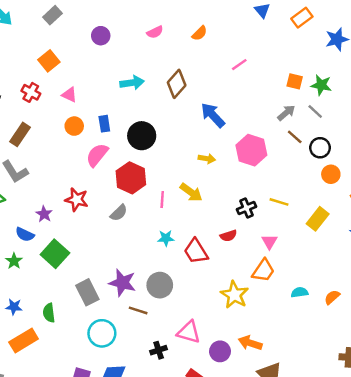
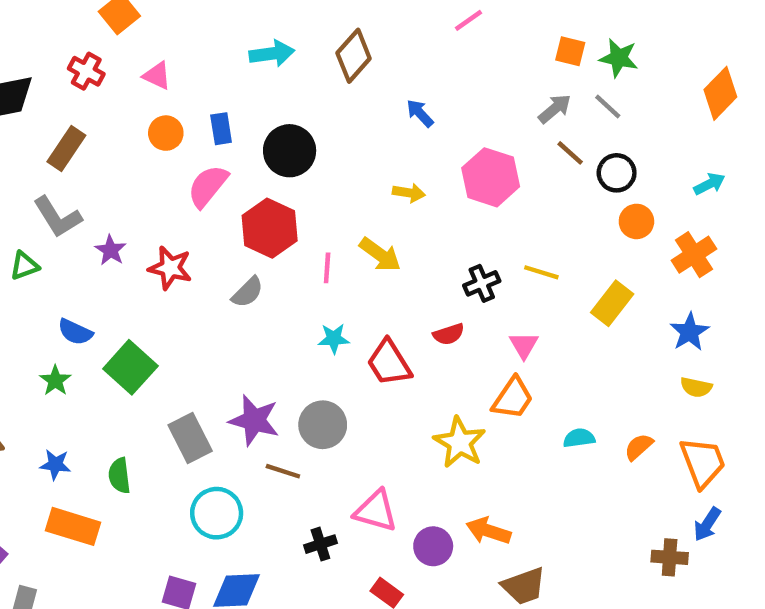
blue arrow: (213, 115) -> (420, 113), size x0.6
purple star: (44, 214) -> (111, 250), moved
orange rectangle: (24, 341) -> (73, 526), turned 48

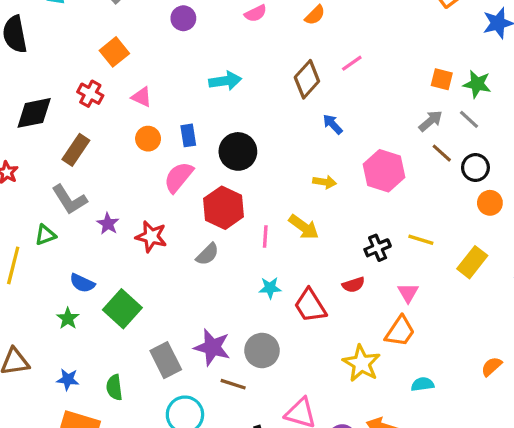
pink line: (469, 20) -> (352, 63), moved
brown diamond: (354, 56) -> (307, 79), moved
cyan semicircle: (579, 438) -> (422, 384), moved

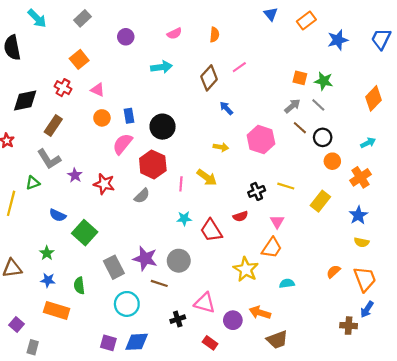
orange semicircle: (315, 15) -> (214, 35), turned -40
cyan arrow: (225, 81) -> (161, 67), moved
green star: (68, 318) -> (47, 253), moved

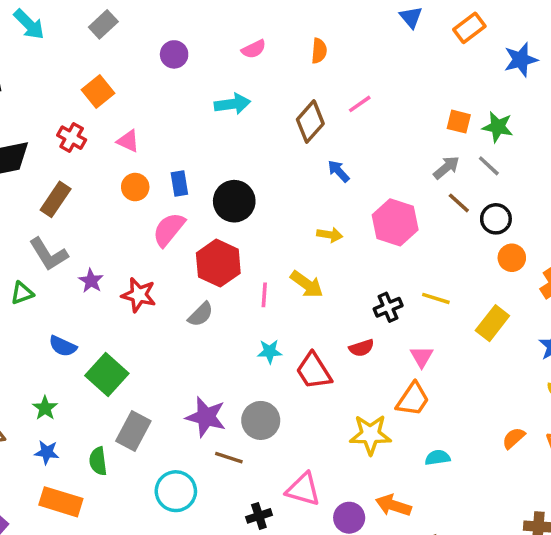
gray rectangle: (114, 267) -> (133, 431), moved, turned 55
yellow star: (246, 269) -> (370, 435), turned -30

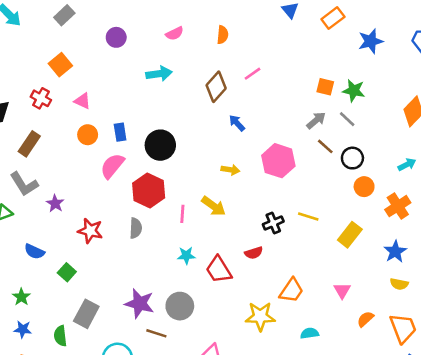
red star: (139, 295) -> (90, 231), moved
gray semicircle: (201, 314) -> (136, 228), turned -42
pink triangle: (422, 357) -> (342, 290), moved
green square: (107, 374) -> (67, 272), size x0.6

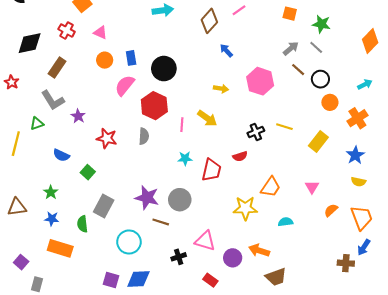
orange square: (325, 87) -> (290, 14), moved
red trapezoid: (219, 270) -> (211, 170), turned -135

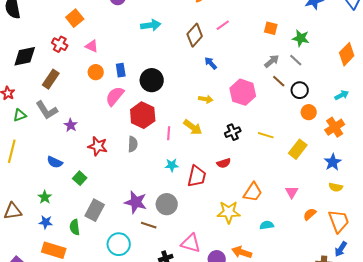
green triangle: (37, 124) -> (20, 115), moved
black cross: (256, 132) -> (233, 132), moved

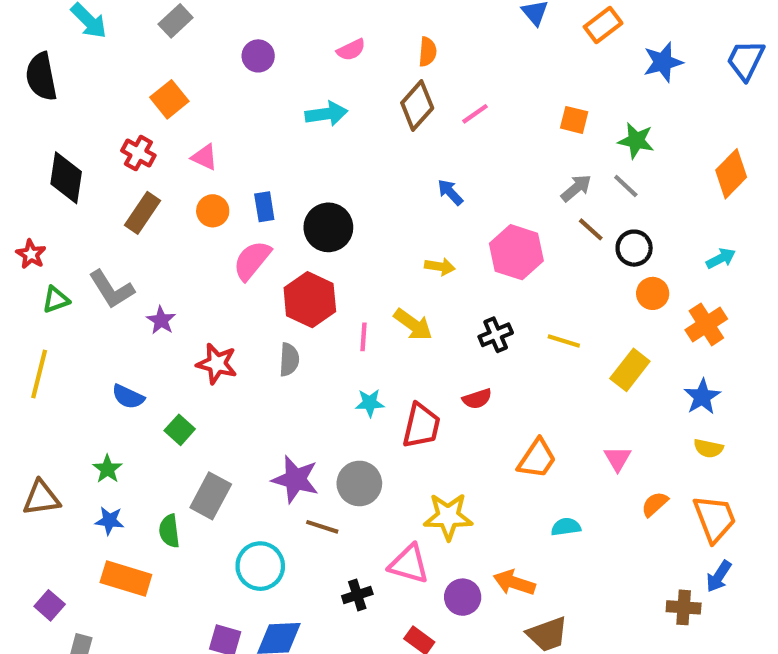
brown diamond: (195, 35) -> (417, 106), moved
black diamond: (25, 56) -> (66, 178), turned -70
brown rectangle: (51, 79) -> (143, 213), moved
yellow star: (229, 212) -> (448, 517), moved

